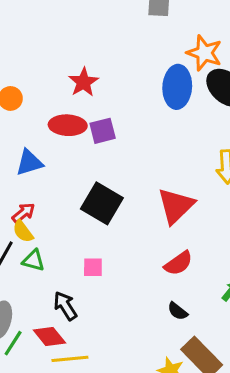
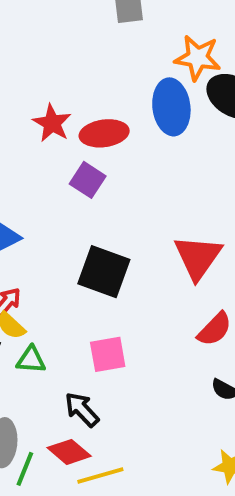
red ellipse: (68, 125) -> (104, 133), moved
purple square: (103, 131) -> (88, 180), turned -32
pink square: (93, 267) -> (108, 354), size x1.4

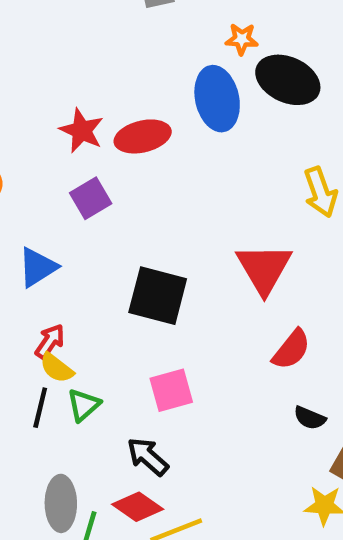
orange star: (198, 58) -> (242, 39), size x0.6
purple square: (88, 180) -> (91, 198), moved, turned 32
green triangle: (31, 360) -> (84, 405), turned -40

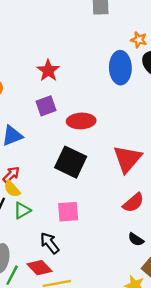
red ellipse: (143, 136) -> (81, 121), moved

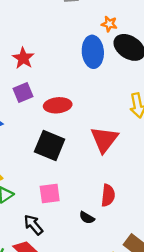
red semicircle: (133, 203) -> (108, 195), moved, turned -40
black semicircle: (136, 239) -> (87, 218), moved

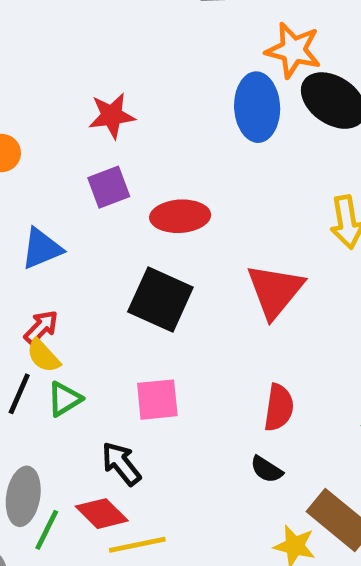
orange star: (109, 24) -> (293, 50), size x1.6
red star: (23, 58) -> (112, 116), turned 30
black semicircle: (87, 218) -> (266, 469), moved

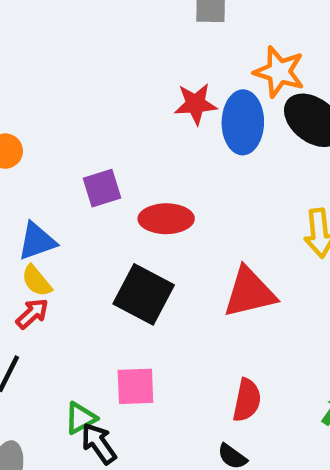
red star: (112, 116) -> (196, 104), moved
red triangle: (275, 291) -> (249, 292), turned 34
yellow semicircle: (43, 356) -> (37, 281), moved
green triangle: (64, 399) -> (81, 418), moved

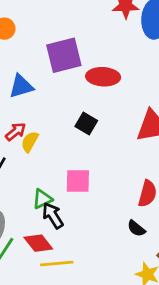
purple square: (102, 188) -> (64, 55), size x1.5
yellow semicircle: (37, 281) -> (30, 142), moved, turned 65
black square: (144, 294) -> (86, 123), size x0.6

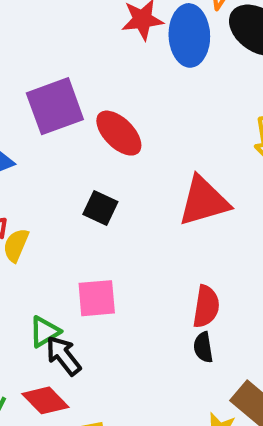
red ellipse: (103, 77) -> (119, 133), turned 48
black semicircle: (136, 228) -> (203, 347), moved, turned 48

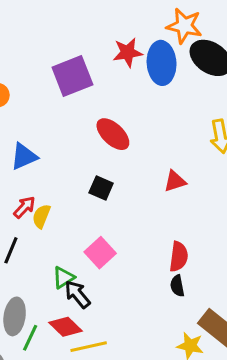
purple square: (55, 106) -> (72, 76), moved
red triangle: (204, 201) -> (175, 181), size x0.6
pink square: (97, 298) -> (100, 253), turned -36

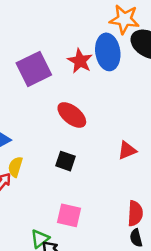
red star: (128, 52) -> (80, 61), moved, turned -30
yellow semicircle: (41, 216) -> (15, 167), moved
pink square: (100, 253) -> (69, 215), turned -30

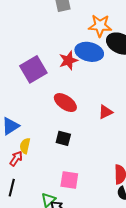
blue ellipse: (108, 52) -> (89, 52), turned -64
red star: (80, 61) -> (68, 60), turned 30
red triangle: (127, 150) -> (105, 112), moved

